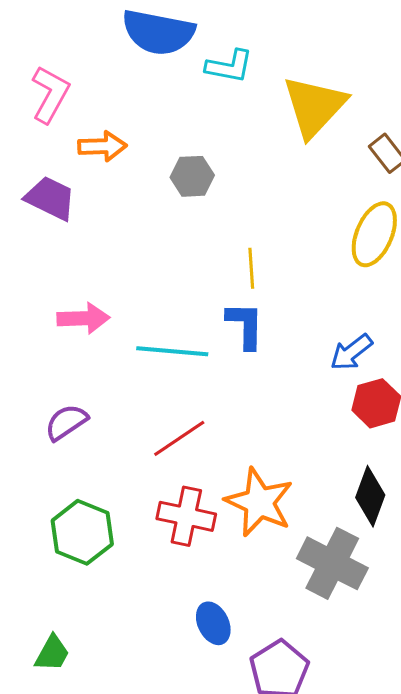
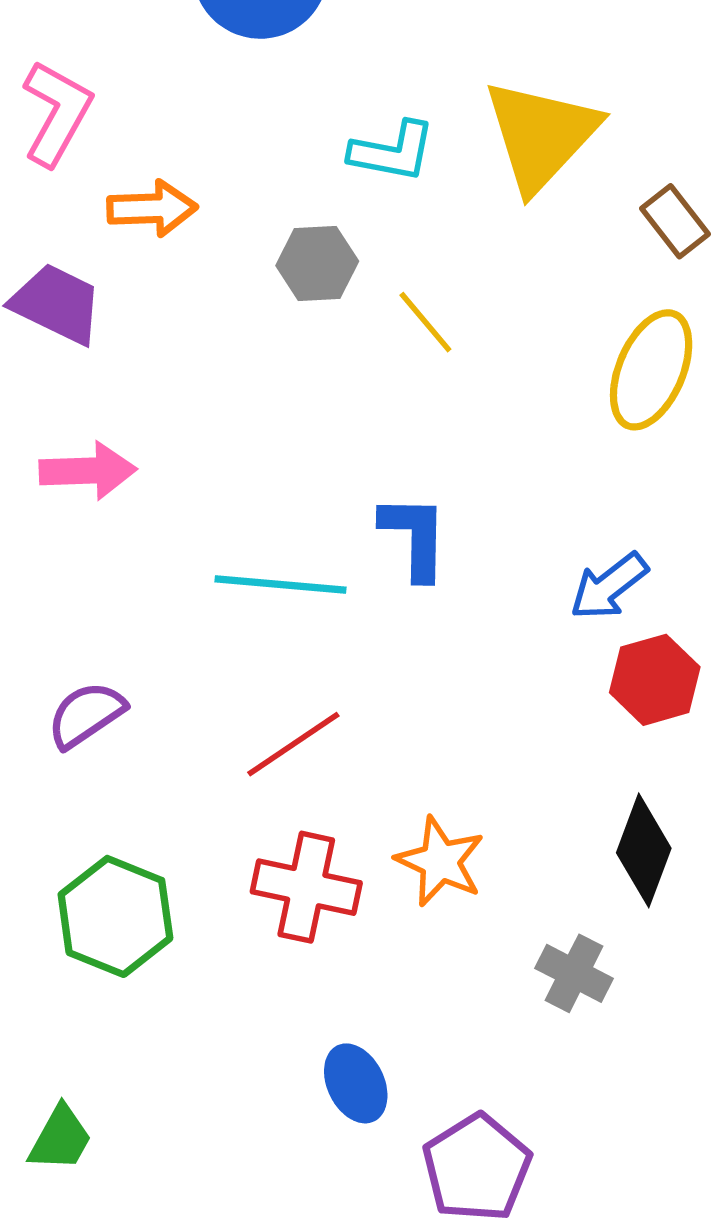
cyan L-shape: (229, 66) -> (392, 152), moved
yellow line: (251, 268) -> (425, 322), moved, turned -36
pink arrow: (83, 318) -> (88, 471), moved
orange star: (259, 502) -> (440, 861), size x0.7
gray cross: (332, 563) -> (574, 973), size x0.6

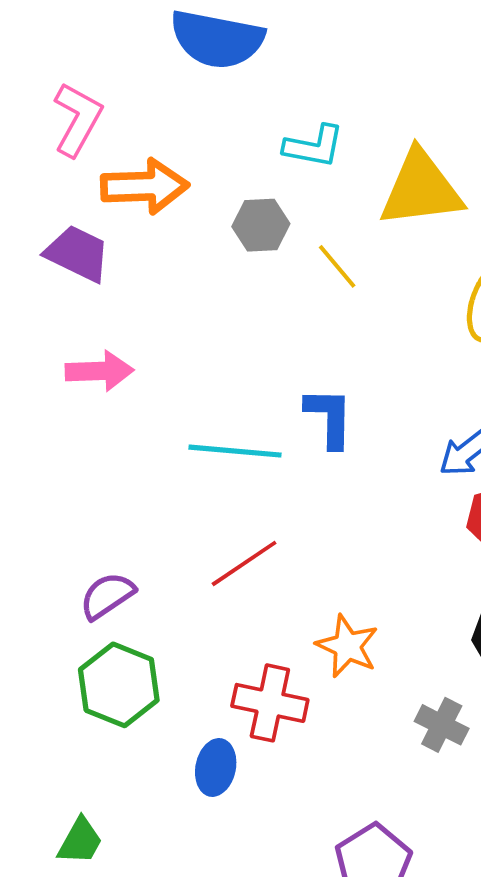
yellow triangle: (541, 135) -> (421, 189), moved, turned 40
orange arrow: (152, 208) -> (145, 186), size x1.4
purple semicircle: (86, 715) -> (107, 596), moved
red cross: (306, 887) -> (270, 703), moved
blue ellipse: (356, 1083) -> (216, 767), moved, turned 38

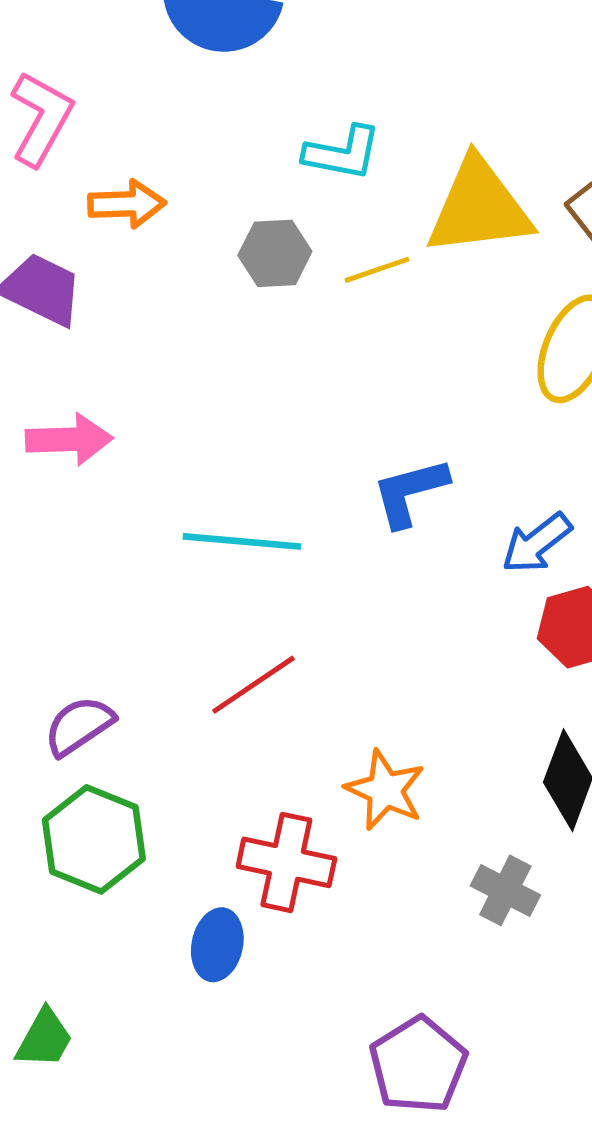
orange arrow: (145, 186) -> (127, 204), size x0.7
yellow line: (337, 266) -> (377, 270), moved, turned -69
blue L-shape: (329, 418) -> (410, 492), moved, turned -106

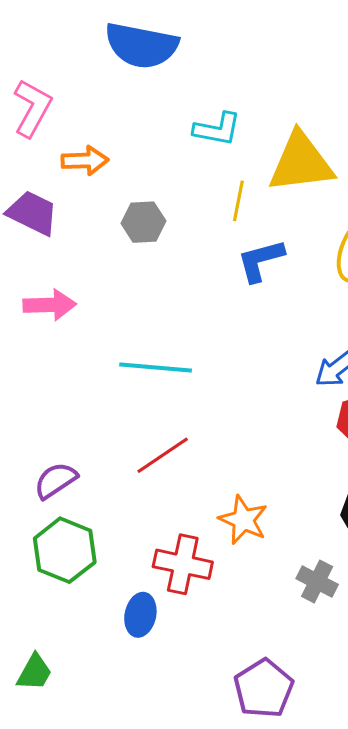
gray hexagon: (275, 253) -> (143, 222), moved
yellow line: (377, 270) -> (238, 201), turned -60
blue L-shape: (410, 492) -> (261, 260), moved

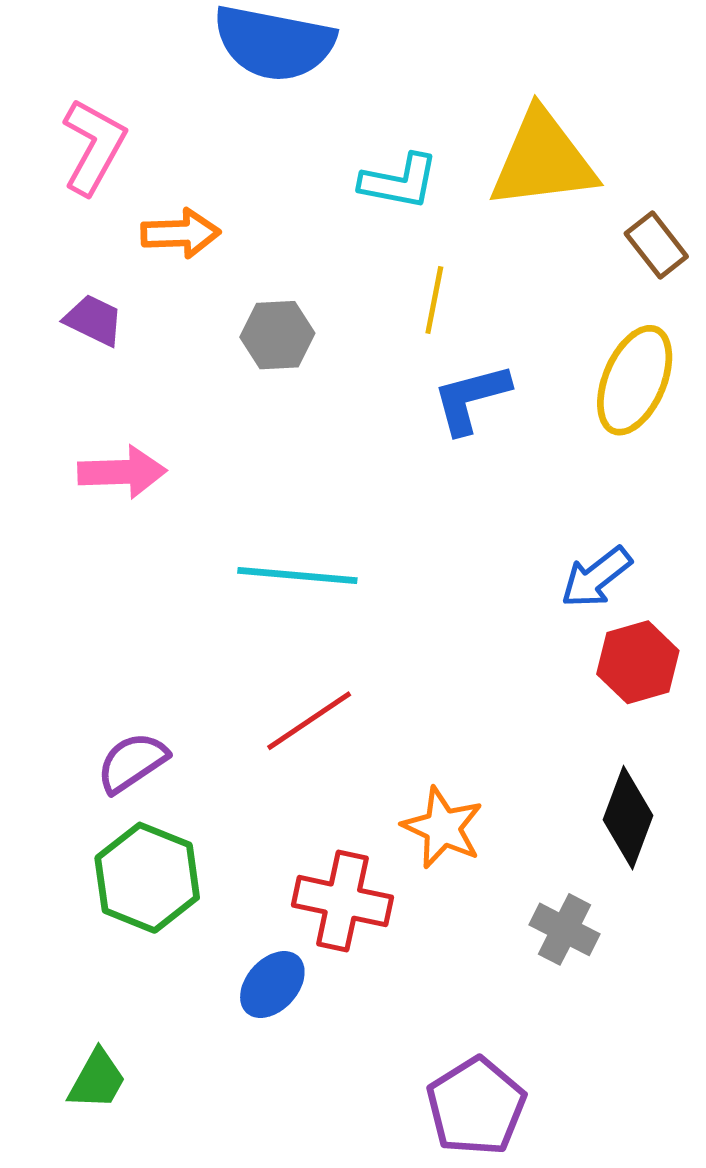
yellow triangle: (301, 163) -> (543, 160), moved
purple trapezoid: (32, 213) -> (94, 320), size x0.7
blue ellipse: (140, 615) -> (272, 985), turned 30

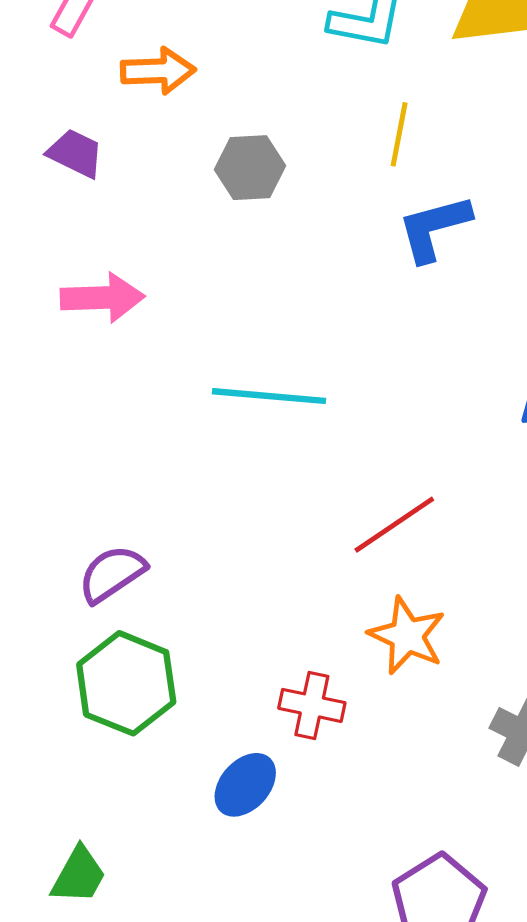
red line: (309, 721) -> (394, 525), moved
red cross: (342, 901) -> (312, 705), size x0.7

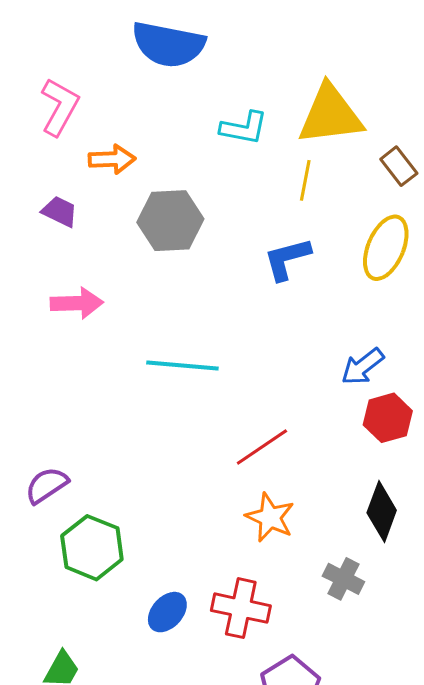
yellow line: (399, 134) -> (305, 180), moved
gray hexagon: (250, 168) -> (170, 221), size x1.5
purple semicircle: (112, 574) -> (47, 485), moved
red cross: (312, 705) -> (241, 608), moved, size x1.4

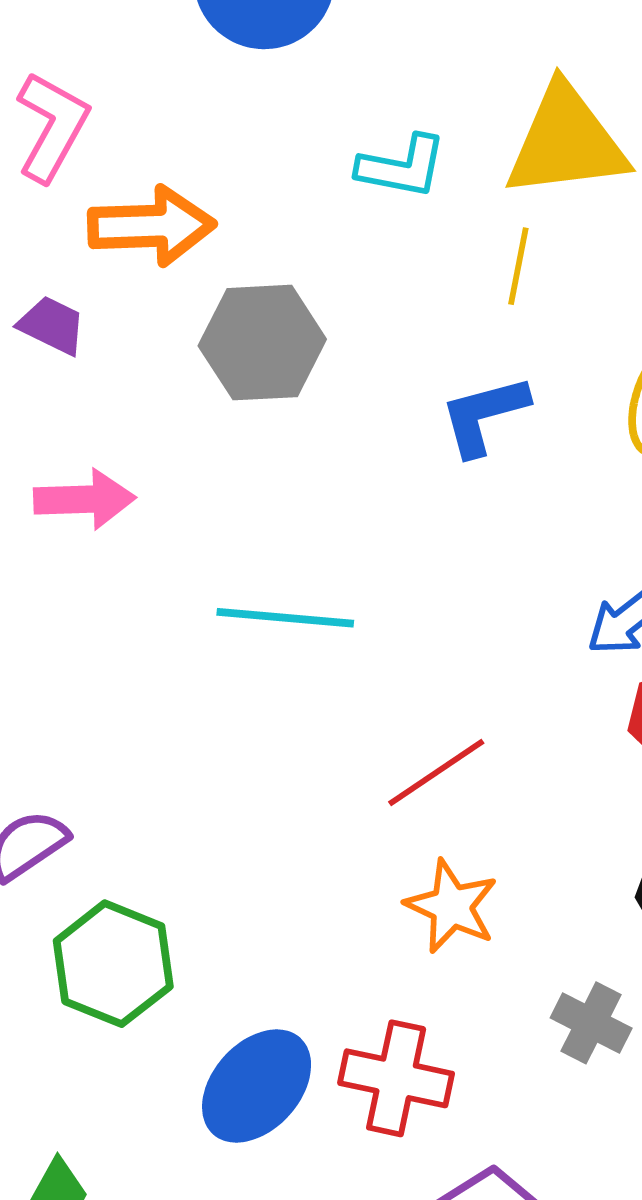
orange arrow: (112, 159) -> (151, 226), size x1.4
blue ellipse: (167, 612) -> (257, 1086), size x1.5

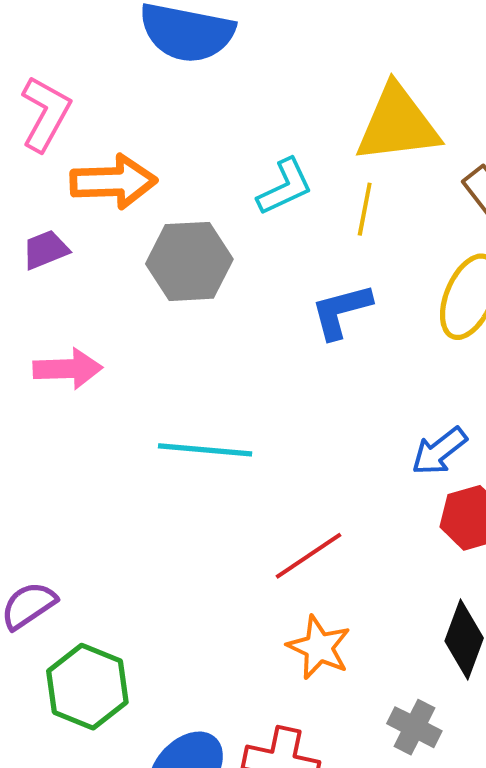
cyan L-shape: (402, 167) -> (285, 187), moved, turned -36
purple trapezoid: (52, 325) -> (46, 250), turned -48

